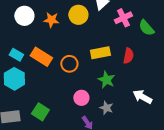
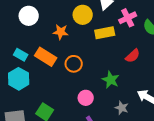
orange star: (51, 20) -> (61, 32), moved
yellow rectangle: (100, 53) -> (105, 33), moved
red semicircle: (128, 56) -> (133, 56), turned 35
gray star: (106, 108) -> (122, 108), moved

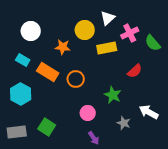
cyan rectangle: (21, 55) -> (23, 60), moved

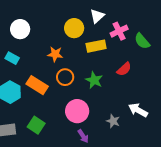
orange star: (63, 47) -> (55, 54), moved
orange rectangle: (48, 72) -> (37, 85), moved
green star: (113, 95) -> (94, 80), moved
pink circle: (88, 113) -> (77, 111), size x1.5

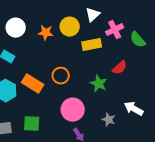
orange star: (55, 54) -> (46, 33), moved
green star: (94, 80) -> (99, 84), moved
green square: (36, 125) -> (32, 124), turned -30

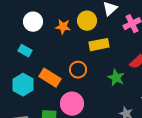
yellow rectangle: (92, 45) -> (99, 45), moved
pink circle: (73, 110) -> (72, 104), moved

